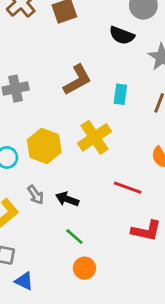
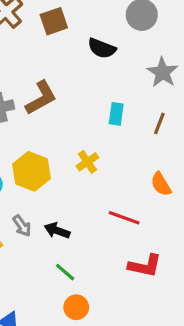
black semicircle: (122, 35) -> (102, 48), moved
brown L-shape: (77, 80) -> (41, 98), moved
yellow cross: (95, 137) -> (87, 162), size x0.6

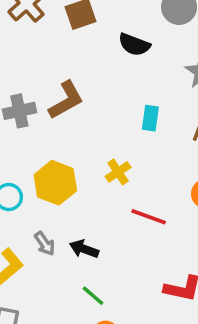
red line: (124, 218) -> (149, 217), moved

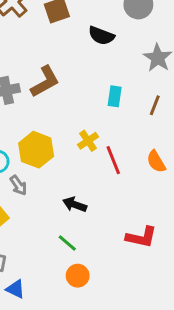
red line: (149, 217) -> (113, 160), moved, turned 48
gray arrow: (45, 244) -> (18, 185), moved
black arrow: (84, 249) -> (75, 205), moved

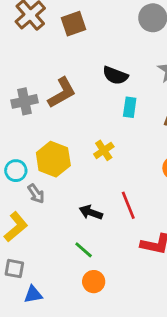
black semicircle: (101, 36) -> (115, 75), moved
red line: (113, 160) -> (128, 205), moved
blue triangle: (15, 289) -> (33, 295), turned -36

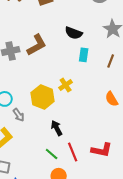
yellow hexagon: (53, 159) -> (43, 97), moved
red line: (128, 205) -> (73, 152), moved
black arrow: (91, 212) -> (57, 128), turned 42

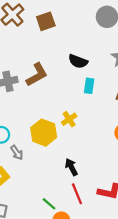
black arrow: (57, 128) -> (71, 167), moved
green line: (52, 154) -> (49, 204), moved

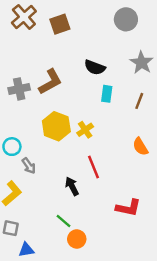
yellow hexagon: (44, 133) -> (56, 126), moved
black arrow: (71, 167) -> (72, 186), moved
red line: (77, 194) -> (94, 167), moved

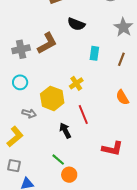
black semicircle: (95, 67) -> (76, 24), moved
yellow hexagon: (56, 126) -> (52, 98), moved
cyan circle: (12, 147) -> (20, 82), moved
gray arrow: (29, 166) -> (29, 113), turned -40

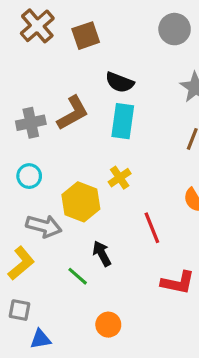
cyan rectangle: (94, 53) -> (123, 121), moved, size x1.5
gray arrow: (29, 113) -> (44, 226), size x1.5
red line: (83, 114) -> (152, 228), moved
green line: (58, 160) -> (78, 276), moved

